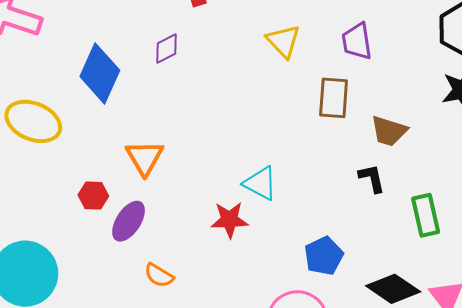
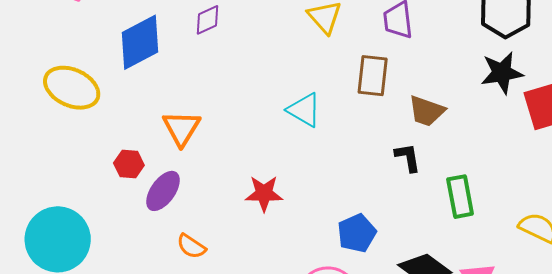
blue diamond: (100, 73) -> (140, 42), turned 36
cyan triangle: (260, 183) -> (304, 110), moved

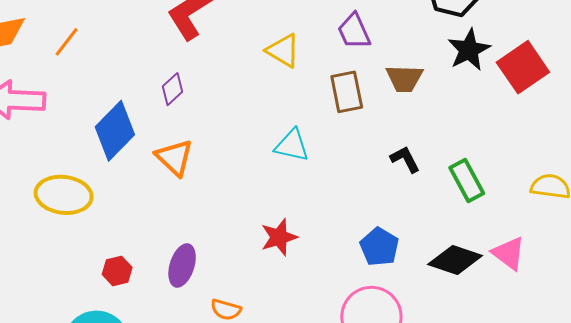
brown trapezoid: (427, 111) -> (404, 78), moved
orange triangle: (182, 128) -> (174, 157), moved
red hexagon: (129, 164) -> (117, 271), moved

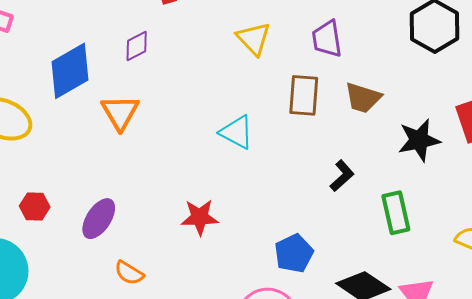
black star: (469, 50) -> (419, 140), moved
black L-shape: (405, 159) -> (342, 176), turned 60

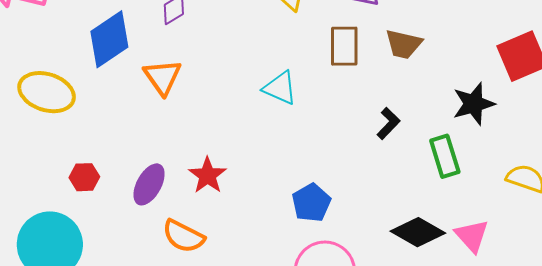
black star: (419, 140) -> (474, 104), moved
red star: (200, 217) -> (208, 175), moved, turned -30
blue pentagon: (294, 253) -> (311, 203), moved
orange semicircle: (129, 273) -> (183, 236), size x1.4

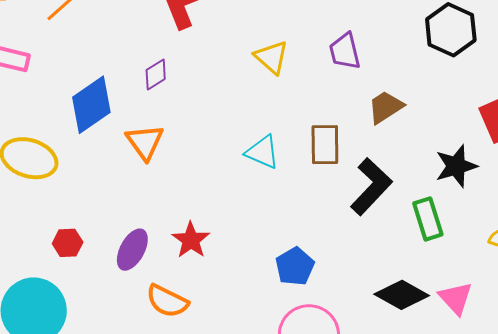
brown trapezoid: (403, 44) -> (386, 107), turned 135
brown rectangle: (344, 46) -> (325, 145), moved
black L-shape: (388, 123) -> (371, 187), size x1.8

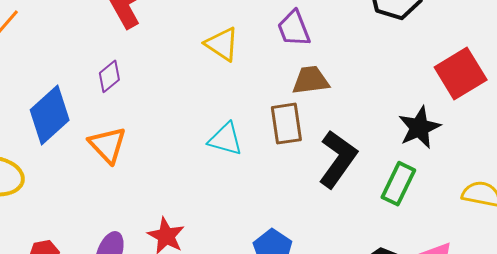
brown trapezoid: (386, 107) -> (311, 80), moved, turned 33
green rectangle: (428, 219) -> (398, 184), turned 51

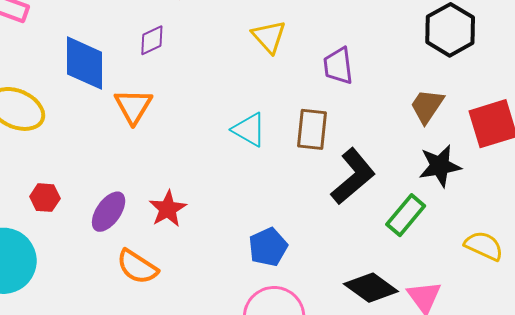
purple trapezoid: (294, 28) -> (338, 66), moved
brown trapezoid: (311, 80) -> (427, 106), moved, turned -63
blue diamond: (50, 115) -> (84, 63), turned -62

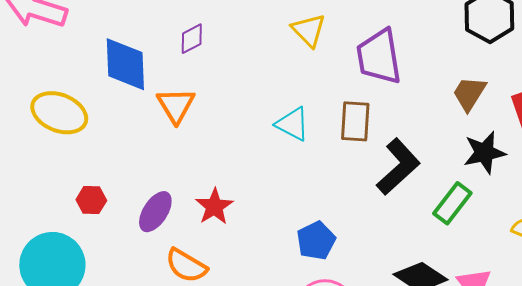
purple trapezoid: (338, 66) -> (379, 57), size x1.5

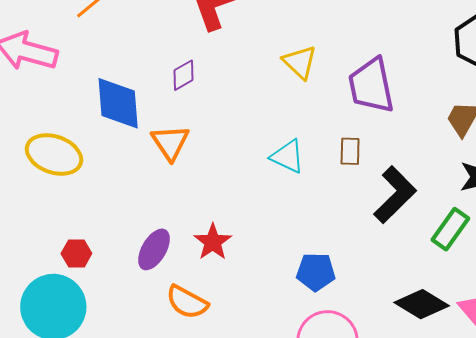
brown rectangle: (355, 121) -> (350, 151), size x0.7
red hexagon: (91, 200) -> (76, 254), moved
blue pentagon: (316, 241) -> (316, 272), turned 30

